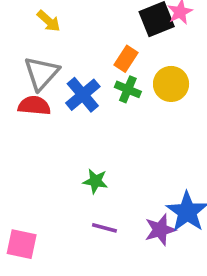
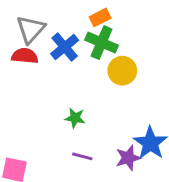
orange rectangle: (126, 59) -> (100, 17), turned 30
yellow circle: (171, 84) -> (122, 71), moved
green cross: (128, 89) -> (102, 43), size x1.5

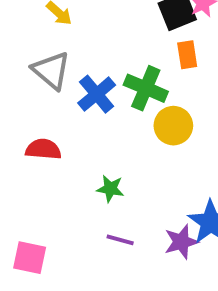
orange rectangle: (100, 17) -> (187, 55), moved, turned -72
gray triangle: (31, 29) -> (51, 70), turned -32
red semicircle: (25, 56) -> (43, 149), moved

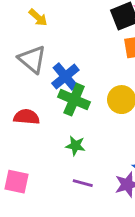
green cross: (146, 88) -> (74, 100), moved
pink square: (30, 258) -> (16, 182), moved

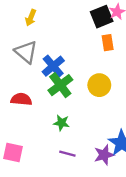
yellow arrow: (38, 18) -> (31, 18), turned 70
green cross: (74, 100) -> (60, 85), turned 30

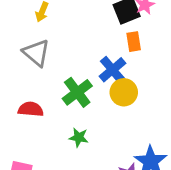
blue cross: (53, 66) -> (112, 70), moved

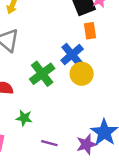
green star: (79, 137) -> (24, 118), moved

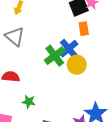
green cross: (42, 74) -> (55, 56), moved

